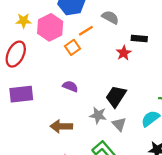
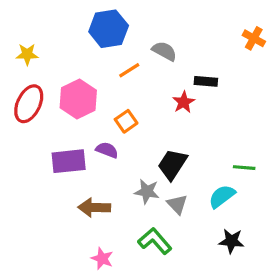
yellow star: (24, 21) -> (27, 54), moved
pink hexagon: (50, 27) -> (78, 99), moved
orange square: (72, 47) -> (126, 121), moved
purple rectangle: (21, 94) -> (69, 161), moved

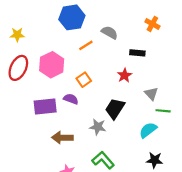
orange cross: (254, 38) -> (152, 24), moved
red star: (184, 102) -> (125, 75), moved
gray triangle: (177, 204) -> (151, 94), moved

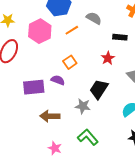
pink hexagon: (52, 65) -> (40, 31), moved

